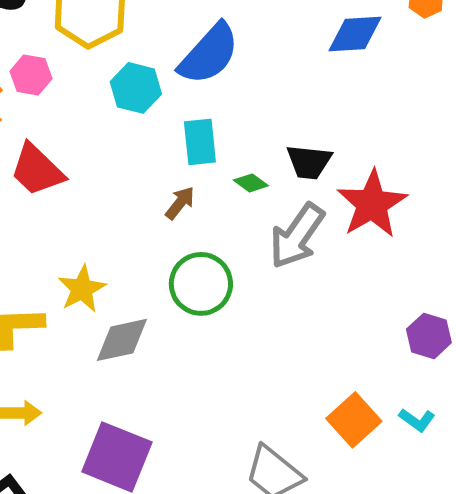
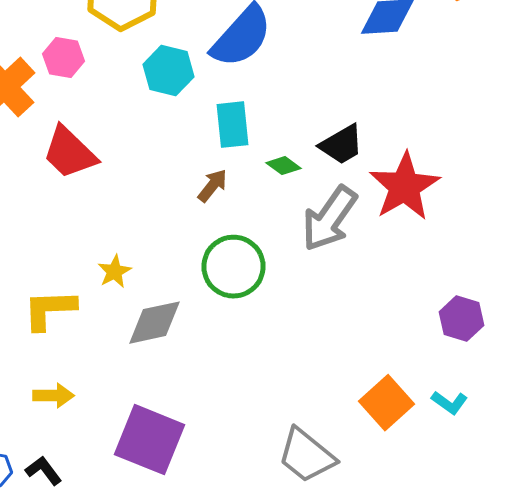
black trapezoid: (309, 162) -> (342, 145), turned -36
yellow star: (82, 289) -> (114, 272), size x0.7

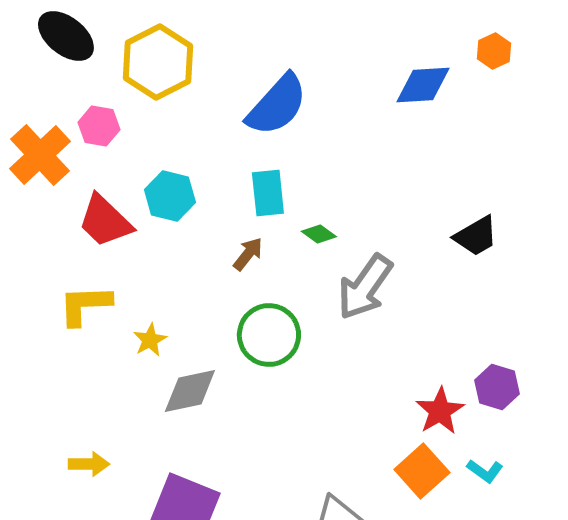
cyan hexagon: (168, 71) -> (170, 196), moved
black trapezoid: (342, 145) -> (476, 236), moved
red star: (404, 187) -> (440, 411), moved, size x0.7
yellow L-shape: (50, 310) -> (85, 305), moved

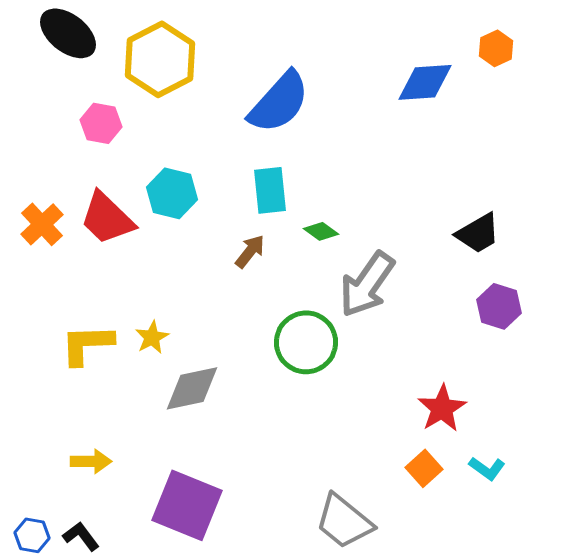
orange cross: (40, 155) -> (42, 224), moved, size x0.7
yellow L-shape: (85, 305) -> (87, 344), moved
green circle: (269, 335) -> (306, 342), moved
purple hexagon: (497, 387) -> (499, 306), moved
orange square: (422, 471) -> (424, 468), size x0.7

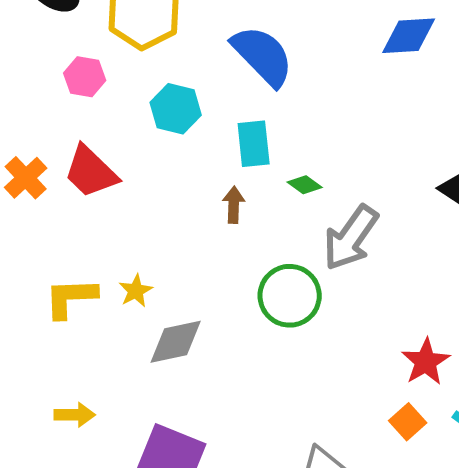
blue semicircle: (279, 102) -> (263, 56), turned -86
cyan hexagon: (172, 193) -> (176, 109), moved
brown arrow: (250, 251) -> (234, 205), turned -36

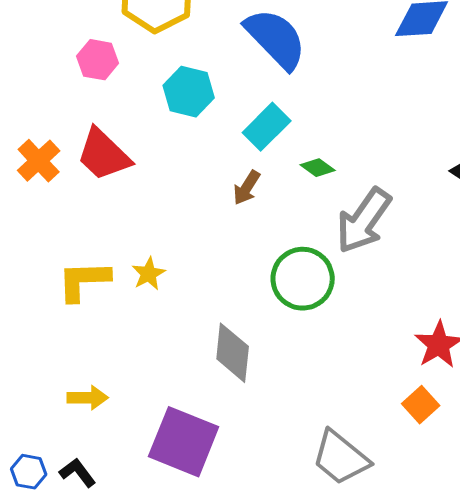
cyan rectangle: (254, 144) -> (267, 127), turned 51
brown arrow: (234, 205) -> (247, 188), turned -150
gray diamond: (176, 342) -> (233, 353), moved, turned -72

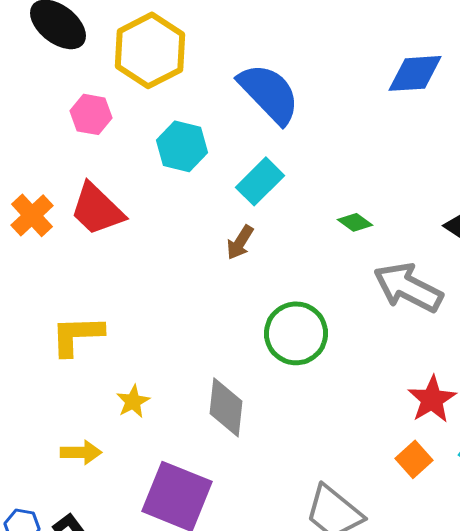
green diamond: (318, 168) -> (355, 222), moved
gray arrow: (364, 221) -> (408, 287), moved, turned 82
yellow star: (149, 274) -> (133, 401), moved

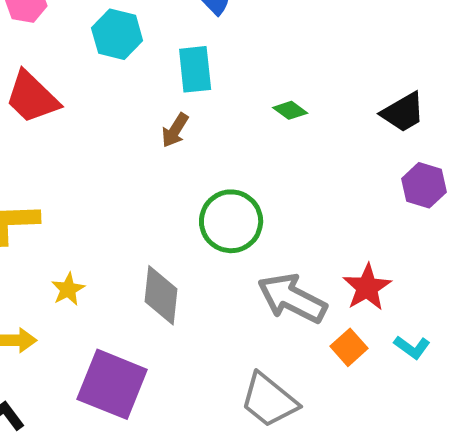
cyan rectangle: (260, 181) -> (195, 69), turned -51
gray arrow: (408, 287) -> (292, 298), moved

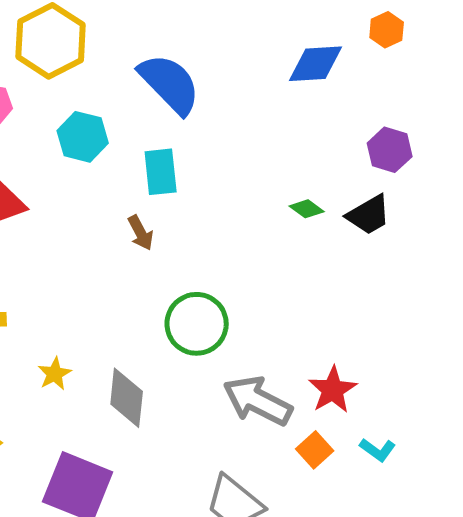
green diamond: (290, 110) -> (307, 209), moved
brown arrow: (175, 130) -> (141, 233), turned -60
purple hexagon: (424, 185) -> (390, 150), moved
yellow star: (68, 289) -> (55, 374), moved

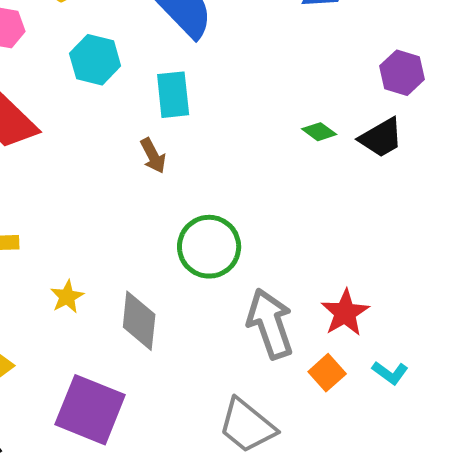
gray arrow: (258, 401) -> (270, 324), turned 44

